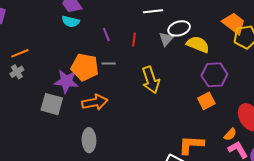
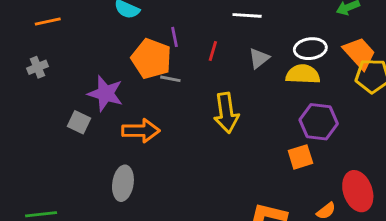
white ellipse: (179, 28) -> (310, 49), moved
yellow semicircle: (198, 44) -> (303, 74), turned -30
orange line: (20, 53) -> (48, 21), moved
orange pentagon: (85, 67) -> (151, 59), moved
gray square: (52, 104) -> (79, 122), size x0.7

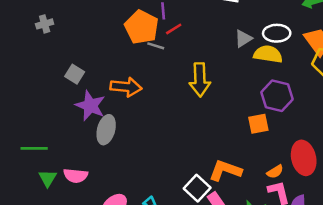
red line: (213, 51) -> (174, 29), moved, turned 35
gray triangle: (259, 58) -> (243, 39), moved
purple star: (106, 93) -> (90, 106), moved

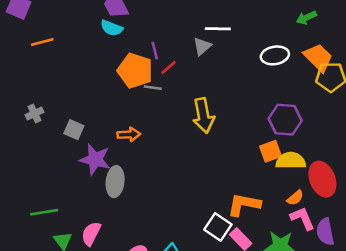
gray cross: (45, 24) -> (35, 113), moved
gray triangle: (243, 39) -> (202, 46), moved
yellow semicircle: (268, 54) -> (291, 161), moved
orange arrow: (126, 87) -> (129, 134), size x0.7
pink semicircle: (76, 176) -> (91, 234), turned 120

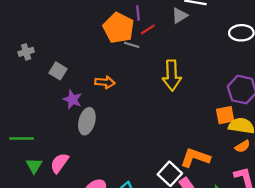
purple star: (95, 159) -> (72, 99), size x0.7
orange semicircle: (295, 198) -> (243, 146), moved

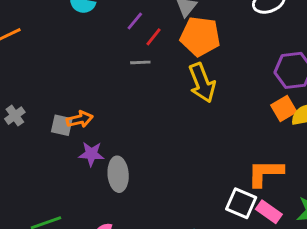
purple line: (138, 13) -> (135, 21), turned 64
orange pentagon: (119, 28) -> (200, 36), moved
orange arrow: (105, 82) -> (80, 119), moved

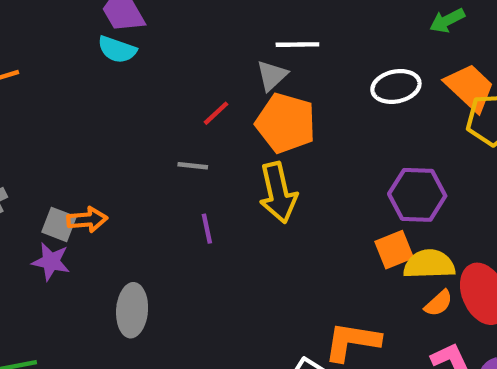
purple line: (135, 21) -> (207, 229), moved, turned -60
gray line: (140, 62) -> (193, 166), moved
purple star: (91, 154) -> (51, 261), moved

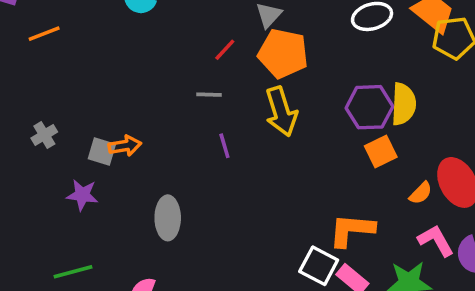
purple hexagon: (417, 195) -> (369, 107), moved
purple star: (51, 261) -> (82, 195), moved
yellow semicircle: (429, 264) -> (404, 104), moved, turned 99

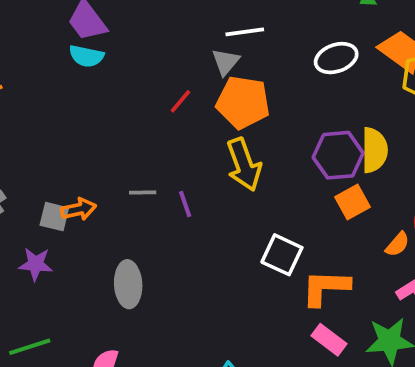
gray line: (209, 95) -> (143, 192), moved
white square: (319, 266) -> (282, 255), moved

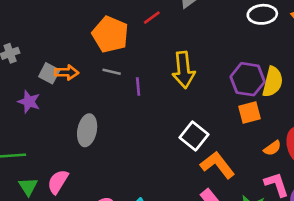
orange pentagon: (243, 102) -> (110, 34), moved
orange L-shape: (326, 288) -> (218, 165), turned 36

